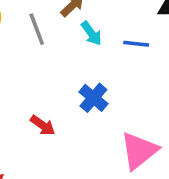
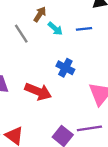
red arrow: (43, 125) -> (38, 92), size x1.6

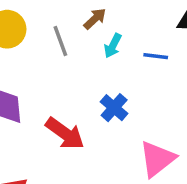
cyan arrow: (55, 29) -> (113, 46), turned 63

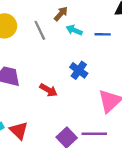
cyan arrow: (113, 46) -> (74, 30), turned 91
red arrow: (65, 133) -> (48, 90), size x0.7

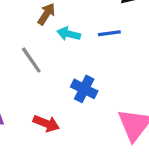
gray line: (40, 30) -> (31, 60), moved

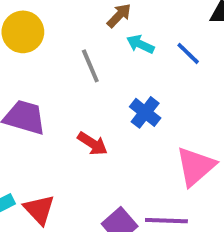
blue line: (109, 33) -> (188, 53), turned 40

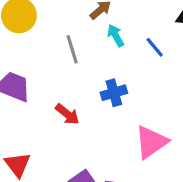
cyan arrow: (140, 44) -> (116, 36), turned 30
blue cross: (145, 112) -> (114, 93), turned 30

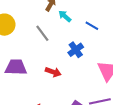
blue line: (155, 47) -> (92, 26), moved

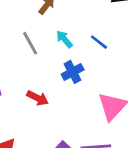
cyan arrow: (65, 16) -> (64, 39), moved

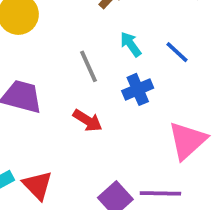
gray line: (30, 43) -> (88, 66), moved

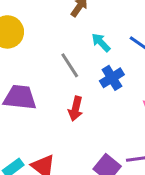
red arrow: (88, 121) -> (76, 109), turned 80

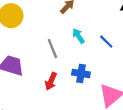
blue cross: (112, 78) -> (81, 74), moved, turned 30

